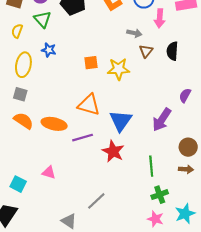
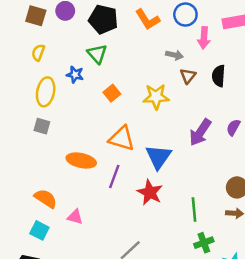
green triangle: (42, 19) -> (97, 54), moved
orange square: (91, 63) -> (112, 93), moved, turned -32
purple arrow: (162, 120) -> (200, 132), moved
orange semicircle: (23, 121) -> (46, 199), moved
purple line: (83, 138) -> (114, 176), turned -54

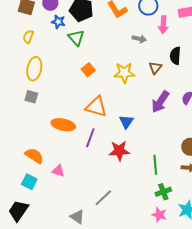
blue star: (75, 75) -> (58, 22), moved
brown triangle: (188, 76) -> (155, 68), moved
blue triangle: (158, 157) -> (126, 122), size x0.7
red star: (150, 192) -> (119, 151), turned -30

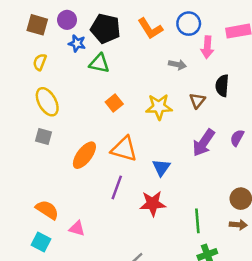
green triangle: (76, 38) -> (99, 63), turned -36
yellow ellipse: (34, 69) -> (47, 102), turned -40
orange ellipse: (63, 125) -> (84, 155), moved, turned -65

